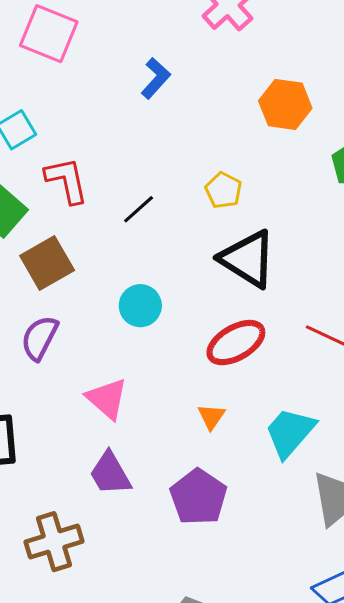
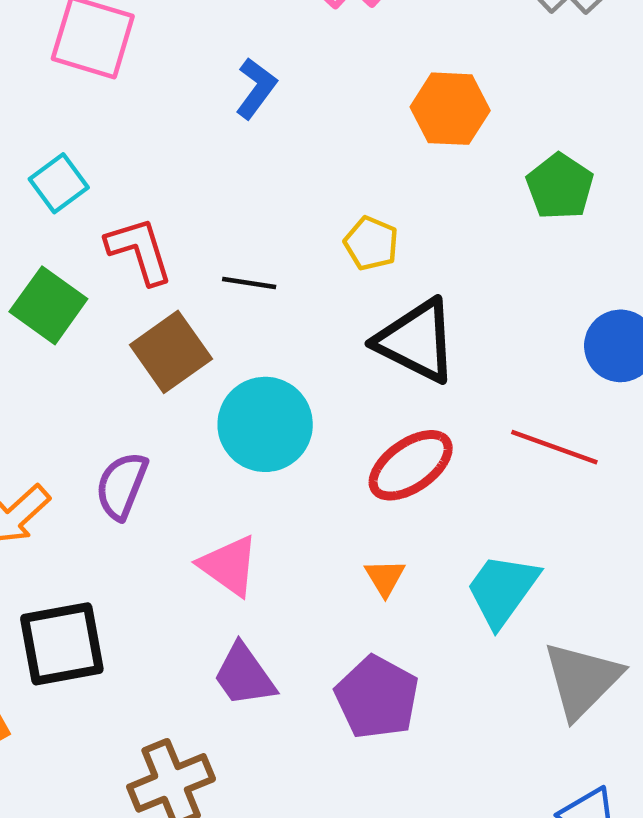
black line: (139, 209) -> (249, 283), turned 56
brown square: (47, 263) -> (171, 352), moved
cyan circle: (140, 306) -> (265, 424), size x1.5

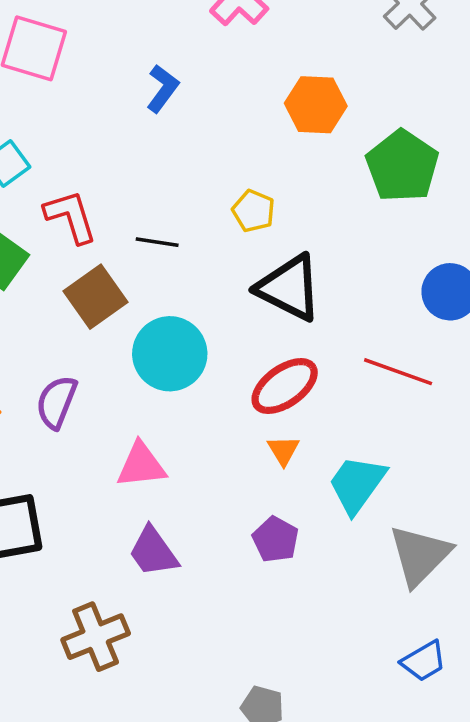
green pentagon: (560, 187) -> (402, 166), size x1.4
pink triangle: (229, 566) -> (141, 465), turned -42
orange triangle: (385, 577) -> (283, 450), moved
purple pentagon: (377, 697) -> (276, 540), moved, size x0.7

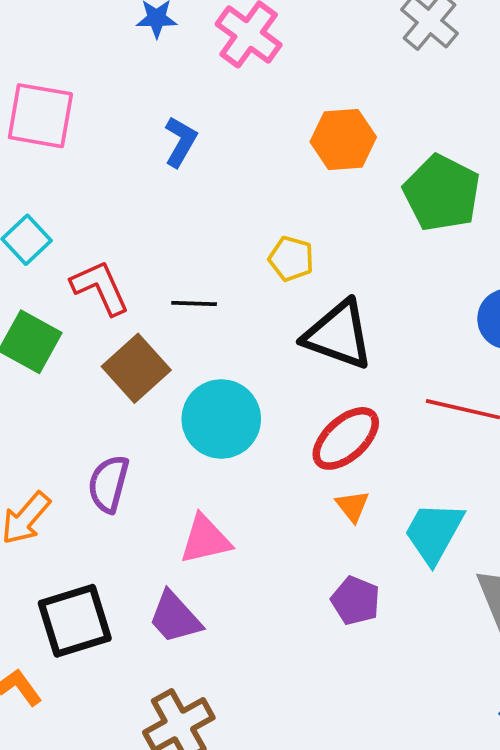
purple trapezoid: (153, 552) -> (175, 617), moved

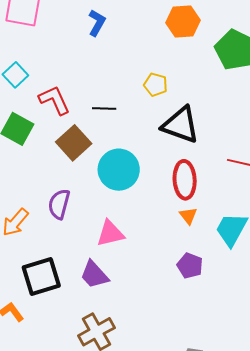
red ellipse: (346, 438) -> (185, 180), turned -51

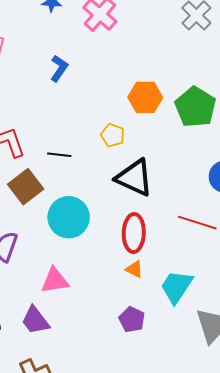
orange hexagon: (183, 21) -> (145, 97), moved
orange triangle: (188, 216) -> (134, 269), turned -30

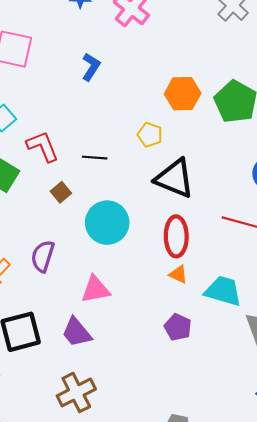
brown square: (26, 187) -> (61, 192), size x0.6
cyan trapezoid: (176, 287) -> (223, 291), turned 75

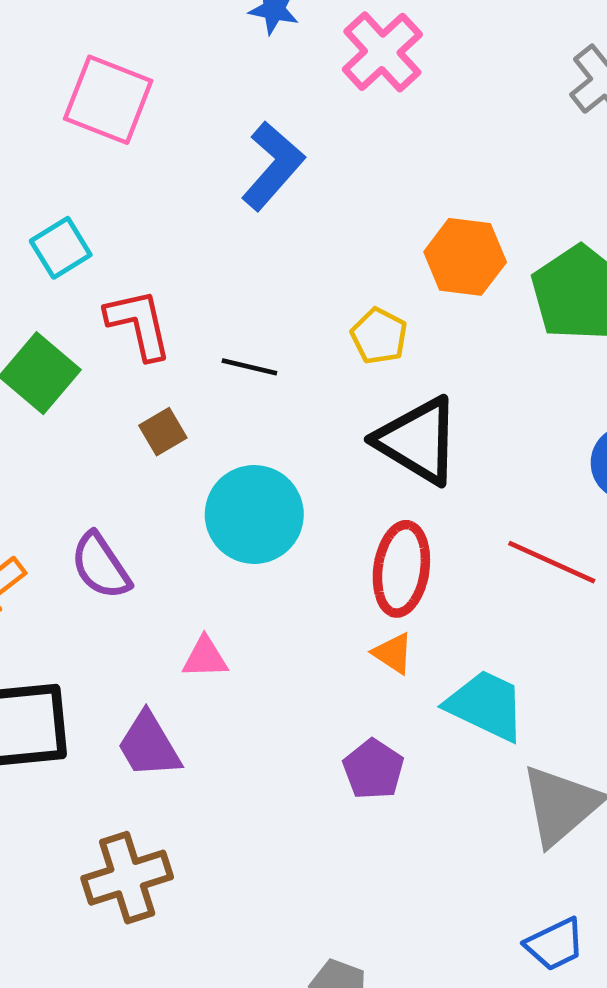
blue L-shape: (91, 67) -> (273, 166), size x1.4
purple semicircle: (43, 256) -> (101, 566), turned -60
pink triangle: (95, 289) -> (205, 658), size x0.7

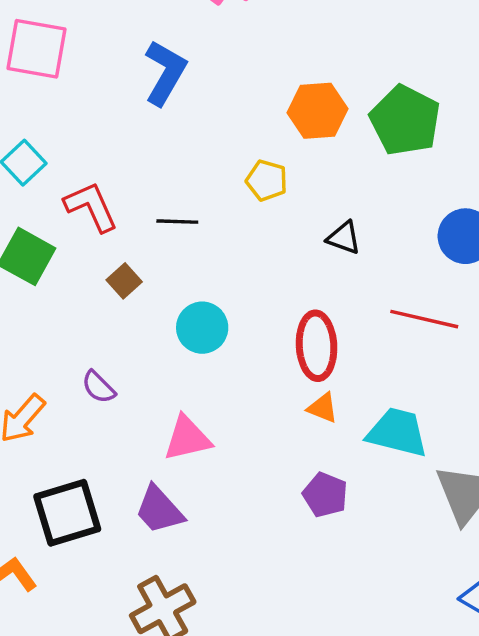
black triangle: (418, 441) -> (344, 238), moved, size x0.5
cyan circle: (254, 514) -> (202, 328), size x0.7
purple semicircle: (101, 566) -> (98, 387), size x0.7
pink triangle: (205, 658) -> (187, 438), size x1.4

